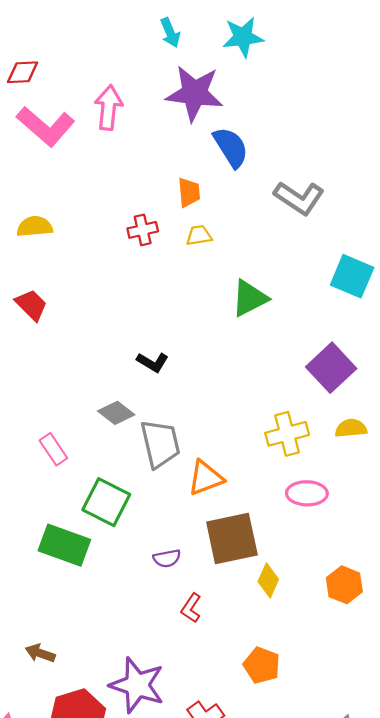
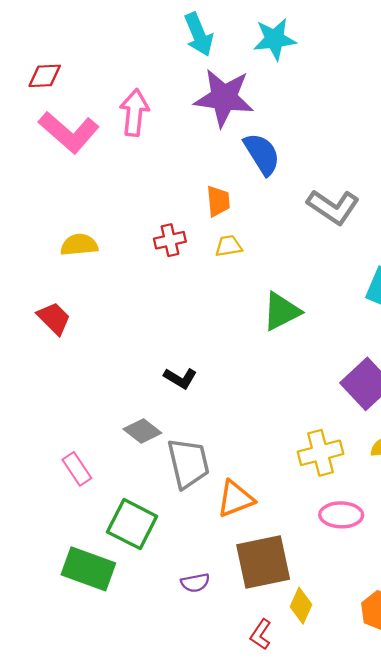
cyan arrow: (170, 33) -> (199, 34), size x1.4
yellow semicircle: (35, 227) -> (79, 245), moved
red L-shape: (191, 608) -> (261, 634), moved

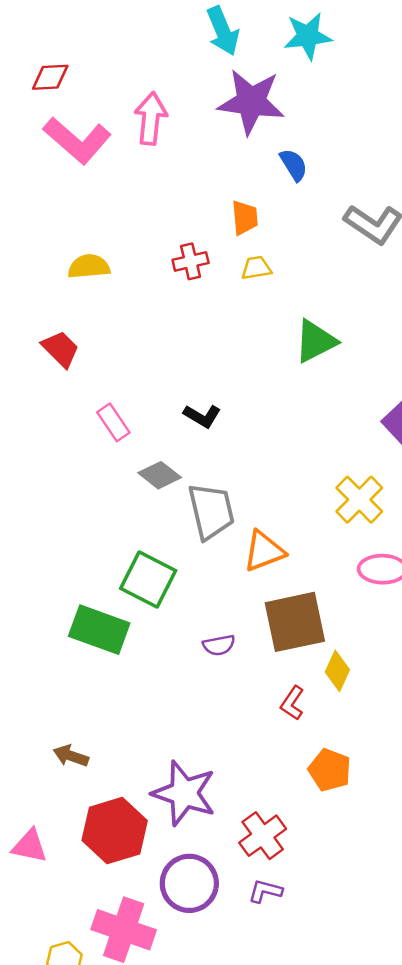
blue semicircle: (262, 154) -> (294, 165), size x0.7
yellow cross: (321, 453) -> (359, 500), turned -30
pink rectangle: (77, 469) -> (113, 422), moved

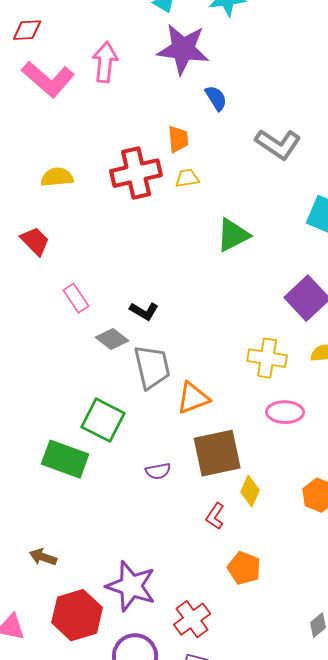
red cross: (191, 261) -> (136, 173), size x1.8
black L-shape: (202, 416) -> (144, 311), moved
yellow cross: (359, 500) -> (267, 358), turned -36

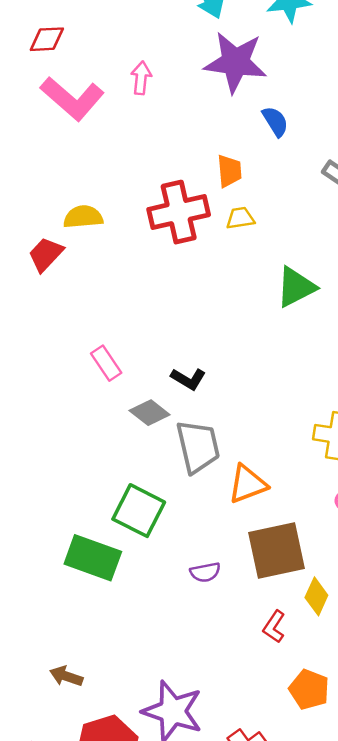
pink arrow: (105, 62) -> (141, 78), size x0.7
red trapezoid: (35, 241) -> (46, 254), moved, turned -92

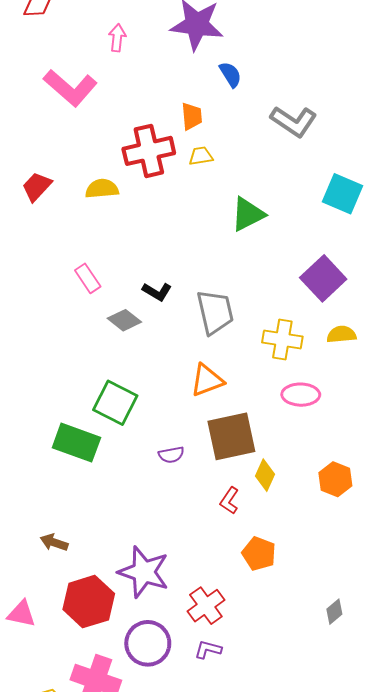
pink L-shape: (72, 98) -> (70, 88), moved
yellow semicircle: (83, 217) -> (102, 189), moved
gray trapezoid: (198, 447) -> (215, 312), moved

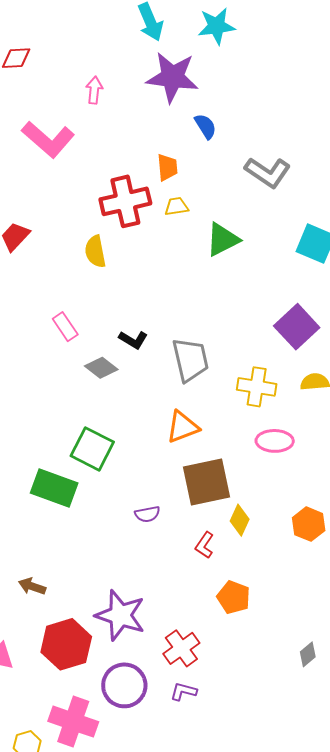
yellow semicircle: (102, 189) -> (95, 252), moved, turned -96
green triangle: (248, 214) -> (223, 240), moved
purple semicircle: (171, 455) -> (147, 514), moved

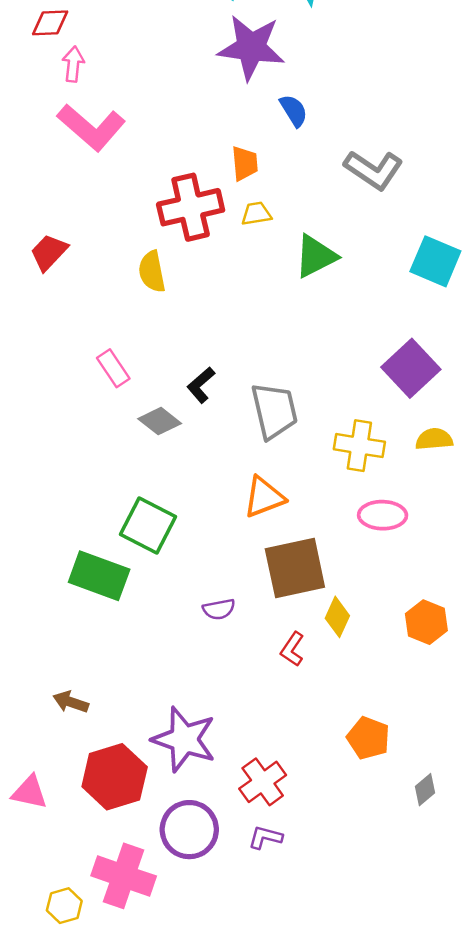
pink arrow: (94, 90) -> (73, 64), moved
black L-shape: (133, 340) -> (201, 385), turned 108
orange pentagon: (234, 597) -> (368, 738), moved

